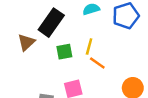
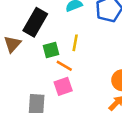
orange line: (97, 63) -> (64, 66), moved

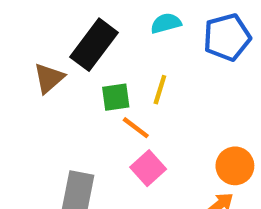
pink square: (63, 86) -> (148, 168), moved, turned -30

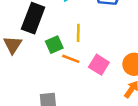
pink square: (148, 168) -> (99, 65), moved

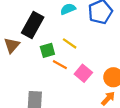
yellow line: (78, 33) -> (70, 43), turned -64

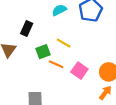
black rectangle: (33, 25) -> (27, 28), size x0.6

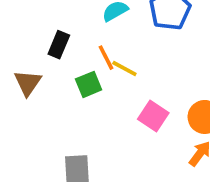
orange line: (56, 64) -> (106, 58), moved, turned 40

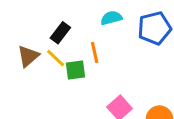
yellow line: (124, 68) -> (56, 58), moved

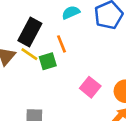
black rectangle: (60, 33) -> (30, 32), size x1.5

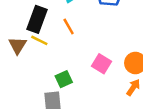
green square: (48, 61) -> (64, 79), moved

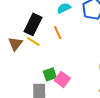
pink square: (101, 64) -> (62, 79), moved

